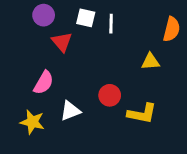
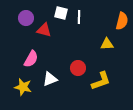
purple circle: (44, 15) -> (26, 18), moved
red triangle: (62, 42) -> (44, 30), turned -35
yellow L-shape: (142, 114) -> (101, 81), turned -30

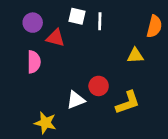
pink semicircle: (31, 59) -> (34, 62), moved, turned -30
white triangle: (50, 79) -> (76, 100), moved
yellow star: (23, 87) -> (45, 123), moved

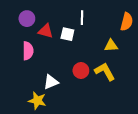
white square: (77, 16) -> (67, 34), moved
white triangle: (76, 100) -> (51, 82), moved
yellow L-shape: (128, 102) -> (105, 72), moved, turned -100

